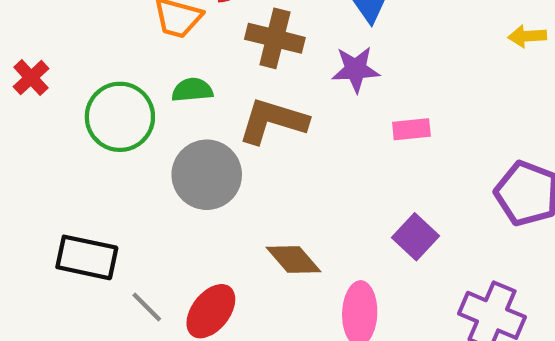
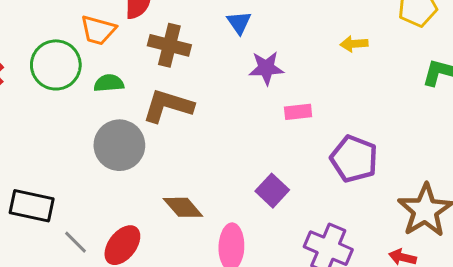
purple star: (356, 69) -> (266, 68), moved
green circle: (120, 117) -> (56, 65), moved
pink rectangle: (411, 129) -> (298, 112), moved

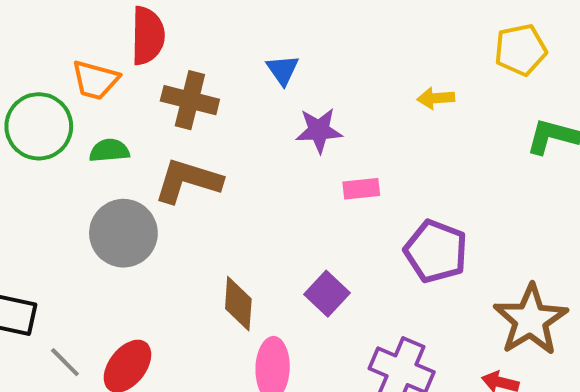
brown diamond: (183, 207) -> (238, 304), moved, turned 45

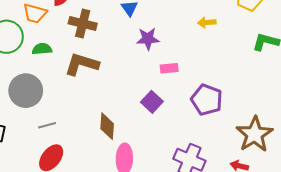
gray circle: (123, 233) -> (26, 91), moved
purple square: (327, 294) -> (152, 102), moved
gray line: (65, 362) -> (47, 125), moved, turned -60

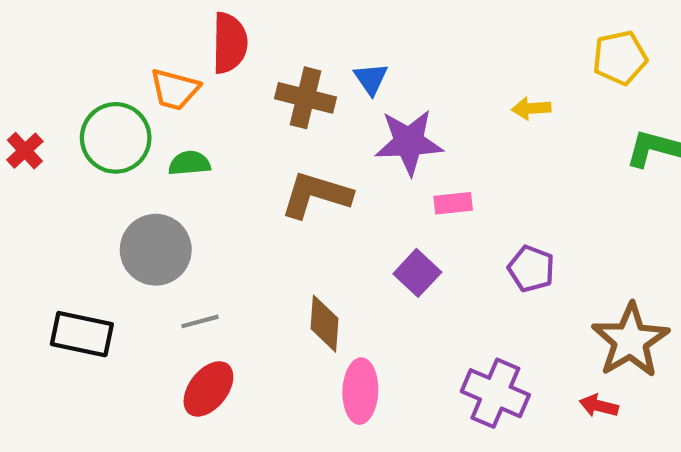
brown cross: (83, 24) -> (306, 98), moved
purple star: (148, 39) -> (409, 142), size x1.4
brown L-shape: (82, 64) -> (316, 195), moved
purple pentagon: (207, 100) -> (531, 269), size x0.7

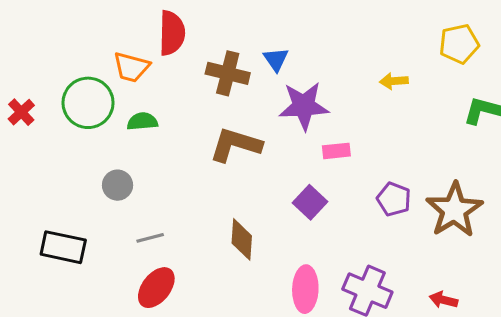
gray circle: (156, 250) -> (118, 185), size x0.6
brown star: (630, 340) -> (454, 210), moved
pink ellipse: (360, 391) -> (305, 289), moved

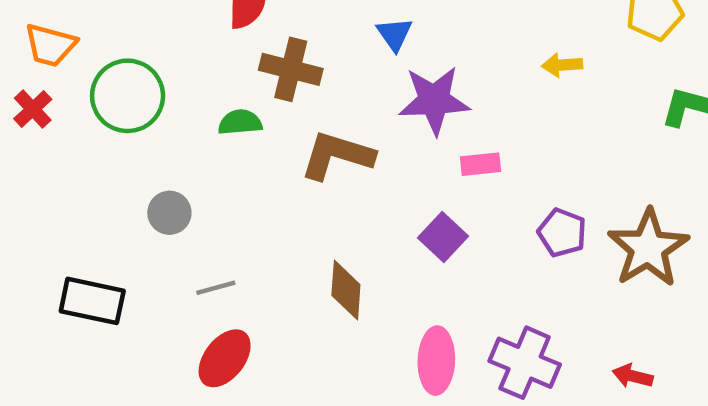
orange trapezoid: (131, 67) -> (50, 45), moved
brown cross: (228, 73) -> (291, 69), moved
green semicircle: (142, 121) -> (240, 122), moved

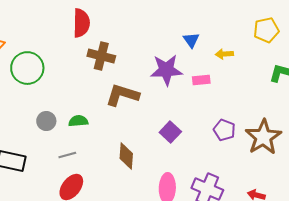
blue triangle: (394, 34) -> (191, 40), moved
green semicircle: (240, 122) -> (78, 121), moved
pink rectangle: (480, 164) -> (201, 80), moved

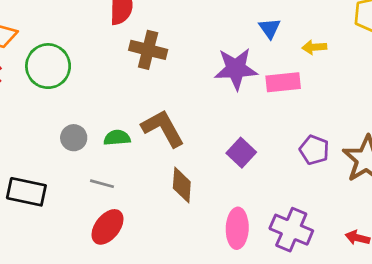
pink rectangle: (201, 80) -> (283, 82), size x1.4
brown L-shape: (122, 95) -> (163, 128), moved, turned 44
gray line: (67, 155) -> (102, 184), turned 30

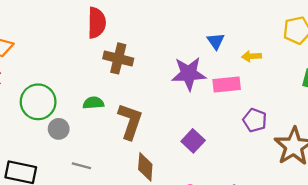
green circle: (48, 66) -> (38, 102), moved
brown L-shape: (163, 128) -> (130, 121), turned 48
green semicircle: (117, 138) -> (93, 103), moved
purple pentagon: (314, 150) -> (255, 120), moved

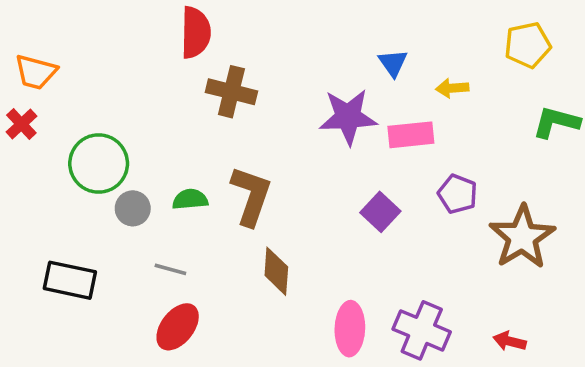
green semicircle: (93, 103) -> (190, 199), moved
purple square: (193, 141) -> (380, 212), moved

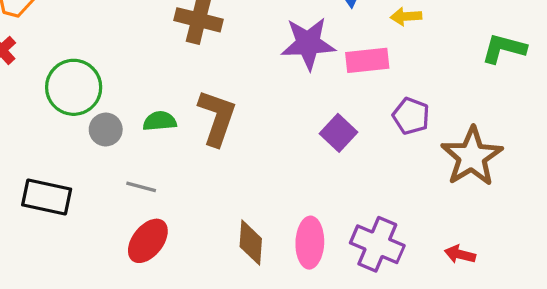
brown diamond: (276, 271) -> (251, 243), moved

